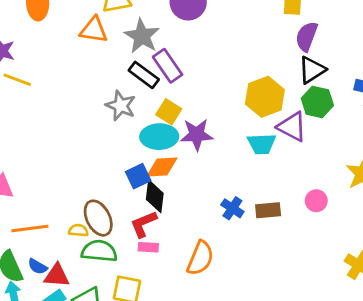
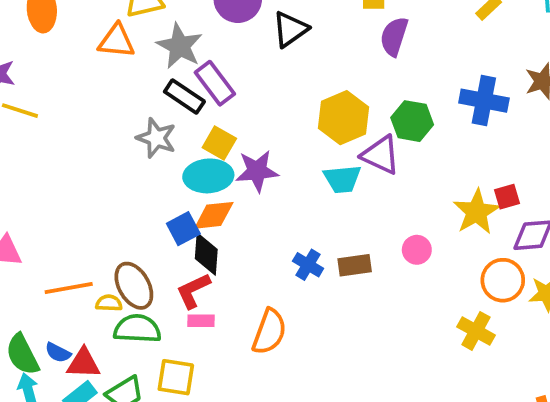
black triangle: (312, 70) -> (290, 29), moved
orange line: (30, 229) -> (69, 288), moved

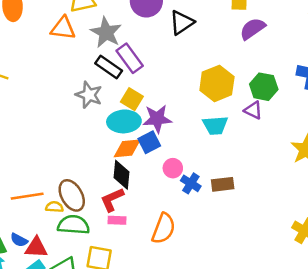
purple semicircle: (394, 36) -> (253, 29), turned 36
purple triangle: (381, 155) -> (253, 110), moved, size x0.7
blue square: (183, 229) -> (149, 142), moved
pink circle: (417, 250) -> (173, 168), moved

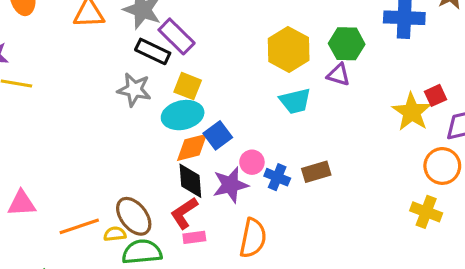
purple star: (157, 119) -> (230, 185), moved

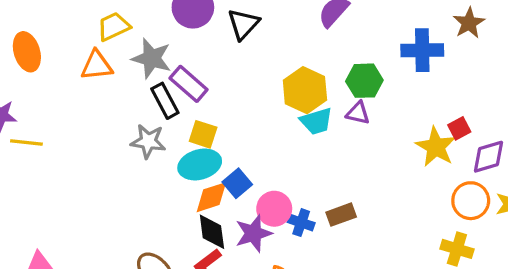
black rectangle: (153, 51) -> (165, 101), turned 40
cyan trapezoid: (295, 101) -> (316, 121), moved
pink circle: (252, 162) -> (274, 209), size x1.4

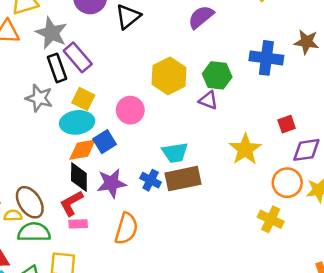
brown star: (469, 23) -> (307, 42), turned 30
cyan trapezoid: (316, 121) -> (175, 153), moved
yellow star: (436, 147) -> (245, 149), moved
pink circle: (274, 209) -> (130, 110), moved
brown rectangle: (341, 215) -> (183, 179), size x1.5

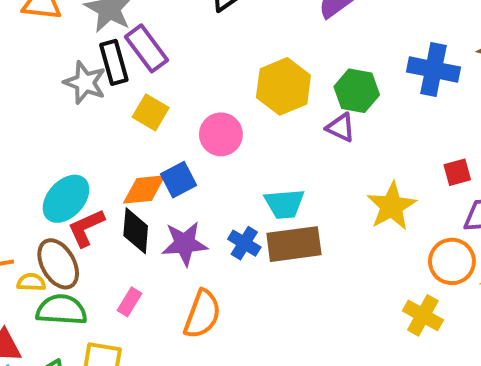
gray star: (39, 98) -> (85, 83), moved
cyan ellipse: (77, 122) -> (66, 199), moved, turned -44
red L-shape: (71, 203) -> (86, 228), moved
pink rectangle: (78, 224) -> (129, 302), turned -60

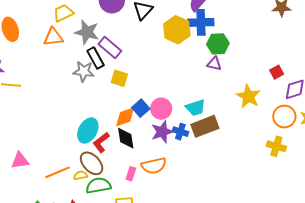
blue cross: (434, 69) -> (201, 22), moved
yellow hexagon: (283, 86) -> (177, 30), moved
pink circle: (221, 134) -> (161, 109), moved
purple star: (185, 244) -> (162, 132), moved
orange semicircle: (202, 314) -> (154, 166), moved, turned 70

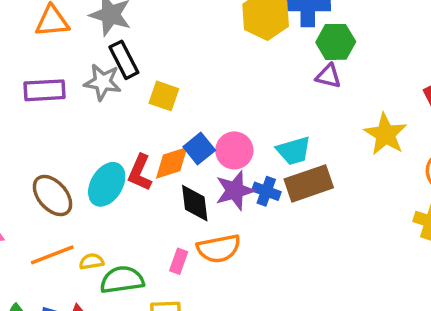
purple rectangle: (110, 47) -> (44, 90), moved, turned -45
black diamond: (126, 138) -> (195, 203), moved
red L-shape: (101, 142) -> (140, 173), moved, turned -30
brown ellipse: (92, 163) -> (52, 196), moved

